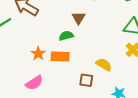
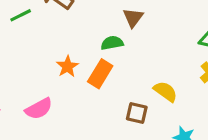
orange rectangle: (60, 57) -> (100, 74), turned -66
pink semicircle: (34, 83) -> (39, 109), moved

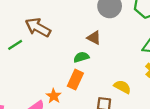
brown triangle: (133, 18) -> (94, 38), turned -32
orange star: (67, 66) -> (54, 96), moved

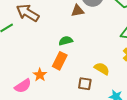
brown triangle: (94, 38) -> (78, 11), moved, turned -40

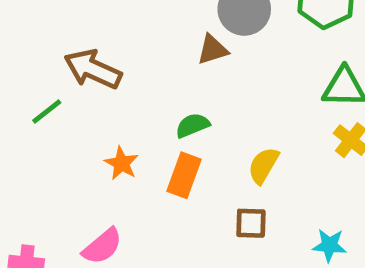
yellow semicircle: (102, 69) -> (263, 165), moved, turned -84
orange star: (40, 75) -> (121, 163), moved

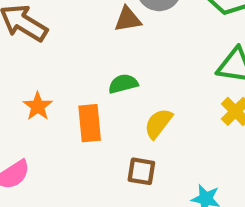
green semicircle: (193, 125) -> (123, 84), moved
orange rectangle: (184, 175) -> (90, 123), turned -33

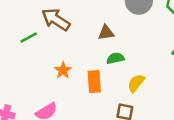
brown triangle: (128, 19) -> (106, 33), moved

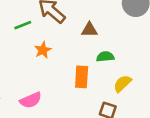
brown triangle: (106, 33) -> (89, 30), moved
orange star: (63, 70) -> (43, 50), moved

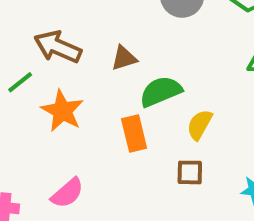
orange star: (43, 50) -> (62, 111), size x1.5
green semicircle: (105, 57) -> (161, 92), size x1.5

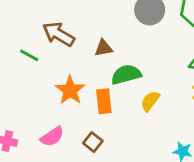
green line: (20, 82) -> (29, 55), turned 60
orange star: (62, 111) -> (70, 90), moved
brown square: (190, 172) -> (93, 142), moved, turned 30

